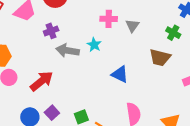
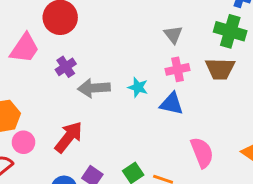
pink cross: (109, 19) -> (178, 69), moved
green cross: (173, 33) -> (230, 31), size x1.5
cyan star: (94, 45) -> (138, 87), moved

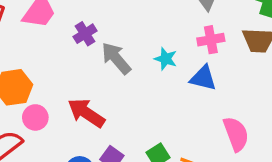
gray arrow: (94, 88) -> (116, 58), turned 52
red arrow: (69, 137) -> (86, 113), turned -96

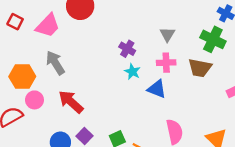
purple cross: (85, 34) -> (127, 49), moved, turned -35
gray arrow: (116, 58) -> (55, 63), moved

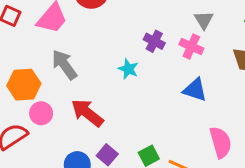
pink cross: (166, 63) -> (191, 46), moved, turned 30
cyan star: (132, 72) -> (128, 69), moved

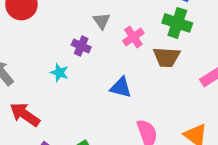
gray triangle: (204, 20) -> (102, 21), moved
pink cross: (191, 46) -> (133, 37), moved, turned 35

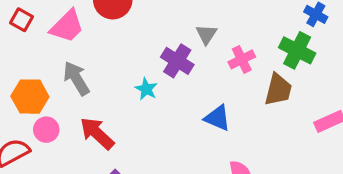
purple cross: (81, 46) -> (177, 61), size x1.4
brown trapezoid: (167, 57) -> (278, 90), turned -88

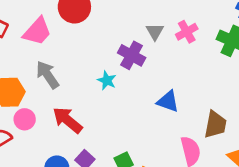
pink cross: (242, 59) -> (187, 32), moved
brown trapezoid: (278, 90) -> (215, 124), moved

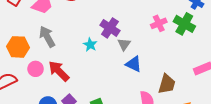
gray triangle: (155, 32) -> (124, 44), moved
pink cross: (187, 32) -> (159, 23), moved
pink circle: (25, 119) -> (36, 69), moved

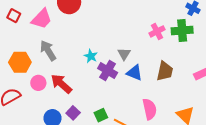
green cross: (184, 24) -> (182, 30), turned -30
purple cross: (110, 28) -> (108, 71), moved
brown trapezoid: (167, 84) -> (165, 71), moved

